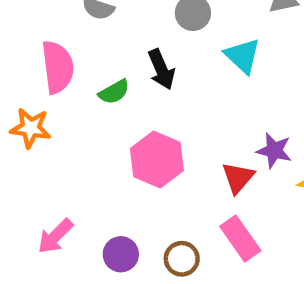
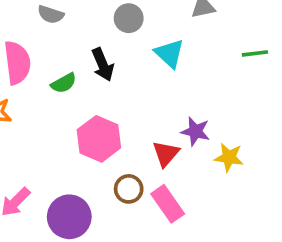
purple circle: (121, 254) -> (69, 217), size x1.5
brown circle: (182, 259) -> (129, 189), moved

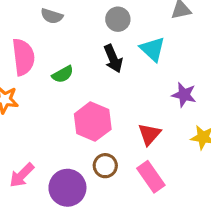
black arrow: (103, 65) -> (113, 59), moved
purple star: (195, 131) -> (184, 95), moved
brown circle: (129, 189) -> (105, 166), moved

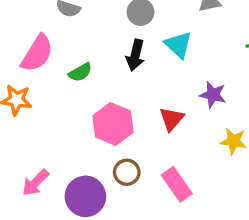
pink semicircle: (23, 57) -> (37, 53), turned 39
black arrow: (113, 59) -> (135, 55), turned 36
red triangle: (149, 134) -> (172, 119), moved

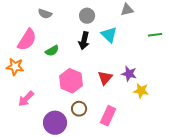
purple star: (213, 95) -> (129, 74), moved
pink arrow: (35, 183) -> (26, 99), moved
pink rectangle: (177, 184) -> (108, 116), turned 60

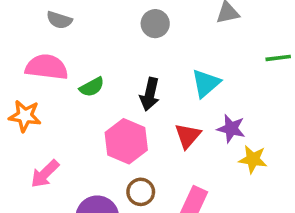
gray semicircle: (45, 14) -> (59, 20), moved
cyan triangle: (109, 35) -> (206, 83), moved, turned 36
pink semicircle: (27, 40) -> (47, 67), turned -115
black arrow: (84, 41) -> (150, 94), moved

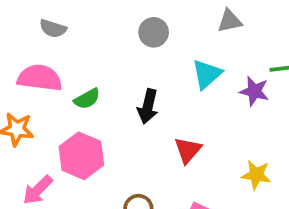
cyan triangle: (206, 83) -> (207, 74), moved
purple star: (231, 129) -> (254, 91), moved
pink hexagon: (126, 141) -> (81, 156), moved

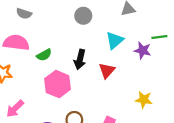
red triangle: (188, 150) -> (107, 71), moved
pink hexagon: (81, 156) -> (58, 84), moved

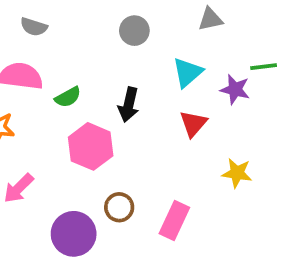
red triangle: (107, 71) -> (193, 124), moved

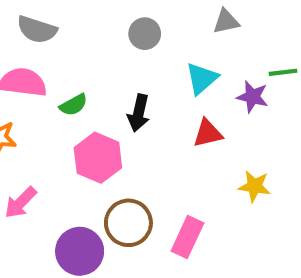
gray semicircle: (34, 27) -> (37, 30), size x1.4
red triangle: (193, 124) -> (208, 133), turned 36
brown circle: (119, 207) -> (128, 223), size x1.5

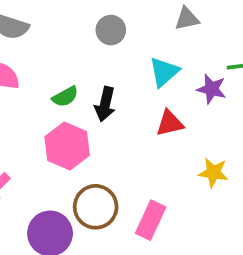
green semicircle: (73, 105) -> (65, 97), moved

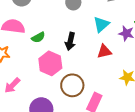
green semicircle: (65, 97) -> (38, 37), moved
brown circle: (96, 207) -> (72, 85), moved

